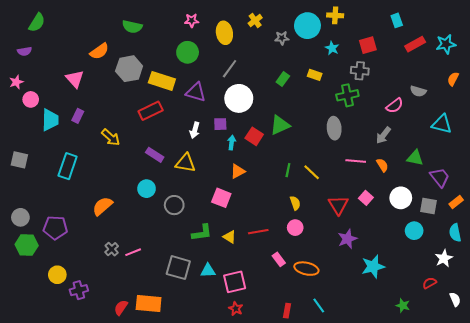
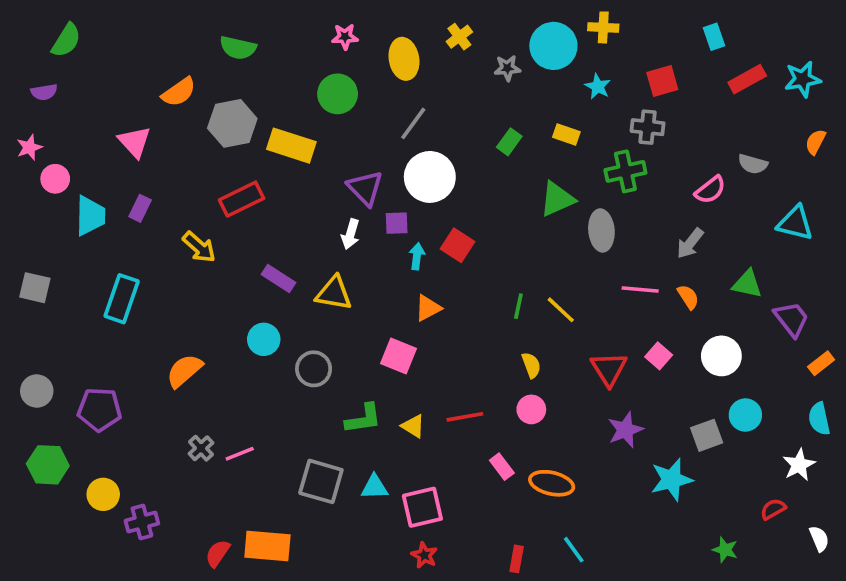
purple triangle: (196, 92) -> (365, 188), moved, turned 30
red rectangle: (151, 111) -> (242, 199), moved
green triangle: (280, 125) -> (557, 199), moved
gray square: (428, 206) -> (707, 435), moved, turned -30
green hexagon: (27, 245) -> (48, 465), moved

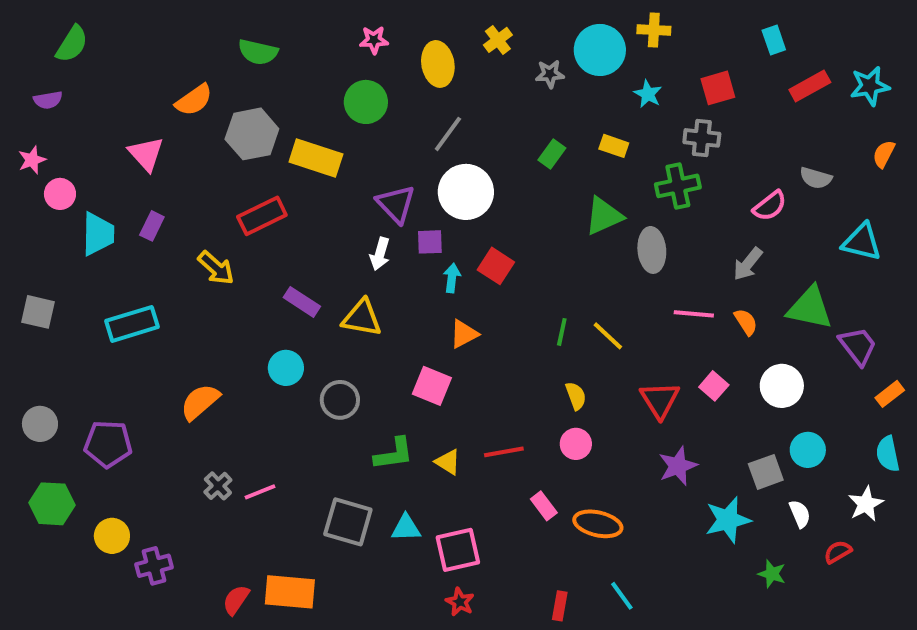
green triangle: (747, 284) -> (810, 308), size x1.4
cyan rectangle: (122, 299) -> (132, 324), turned 54
white semicircle: (819, 539) -> (800, 514), moved
green star: (725, 550) -> (772, 574), moved

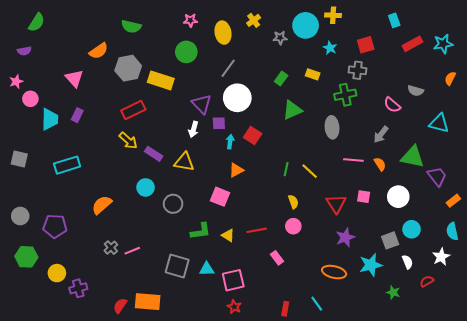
pink semicircle: (770, 206) -> (392, 105), turned 78
green triangle: (604, 216) -> (292, 110), moved
yellow arrow: (216, 268) -> (128, 141), moved
pink square: (714, 386) -> (364, 197), turned -32
orange ellipse: (598, 524) -> (334, 272), moved

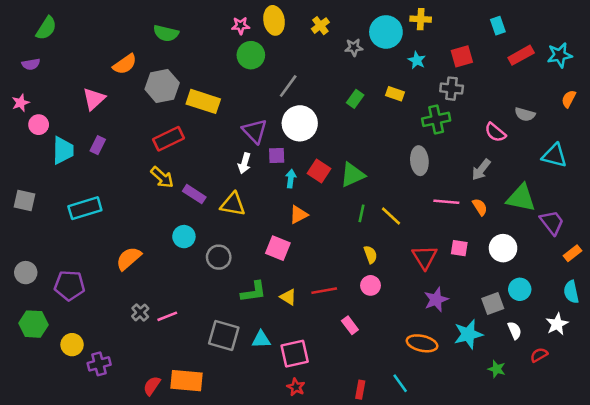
yellow ellipse: (223, 33) -> (274, 20), moved
green circle: (186, 52) -> (251, 55), moved
pink triangle: (74, 78) -> (94, 99), turned 30
green triangle: (292, 110) -> (352, 175), moved

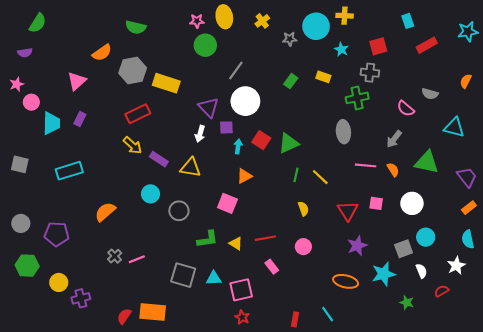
cyan star: (560, 55) -> (468, 32), moved
purple trapezoid: (552, 222) -> (467, 177), moved
pink circle: (371, 285) -> (303, 247), moved
pink rectangle: (350, 325) -> (272, 267), moved

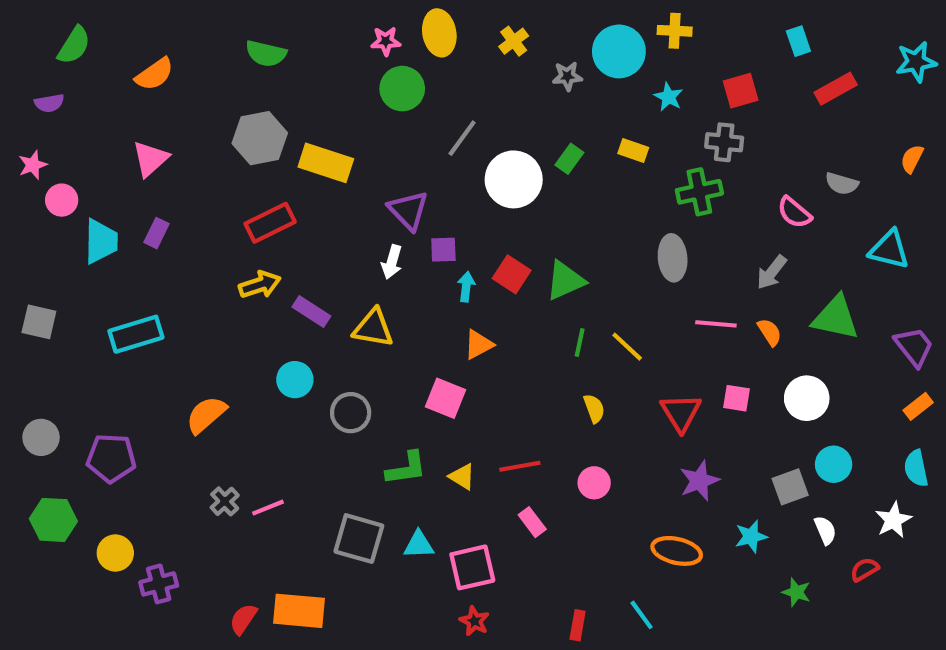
orange semicircle: (102, 53) -> (155, 74), moved
white circle: (245, 101) -> (514, 179), moved
yellow arrow: (133, 145) -> (260, 285), turned -60
cyan star: (384, 274) -> (751, 536), size x0.7

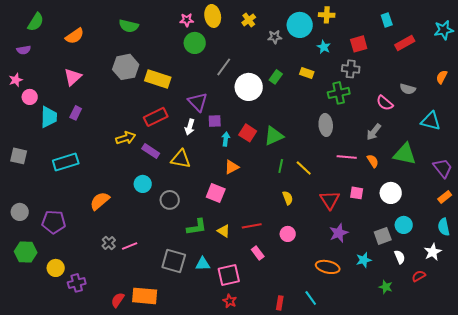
red rectangle: (270, 223) -> (156, 117), moved

